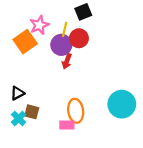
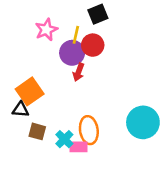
orange square: (25, 42) -> (30, 91), moved
black triangle: (17, 93) -> (21, 110), turned 32
cyan cross: (19, 118) -> (64, 139), moved

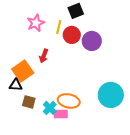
purple circle: (72, 53) -> (92, 41), moved
red arrow: (79, 72) -> (44, 56), moved
orange ellipse: (89, 130) -> (69, 101), turned -70

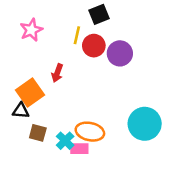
pink star: (36, 23) -> (31, 30), moved

